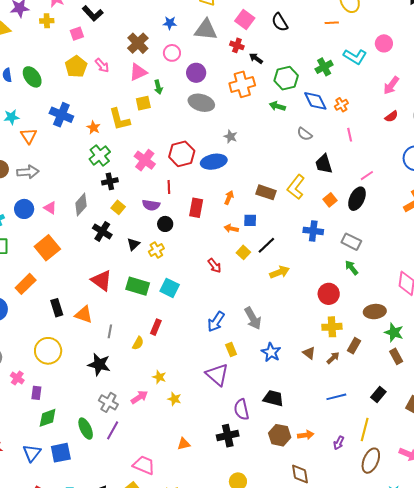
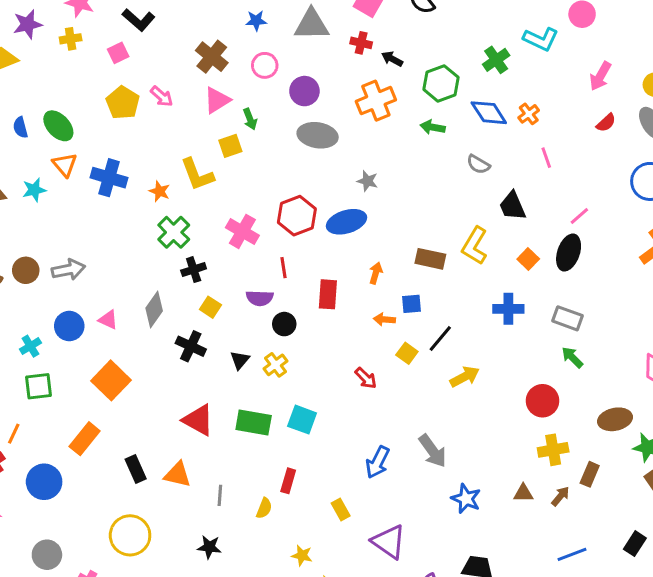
orange triangle: (29, 136) -> (65, 165), moved
yellow rectangle: (231, 350) -> (341, 509), moved
brown triangle: (309, 353) -> (523, 493), turned -32
black star: (99, 364) -> (209, 547), size x0.7

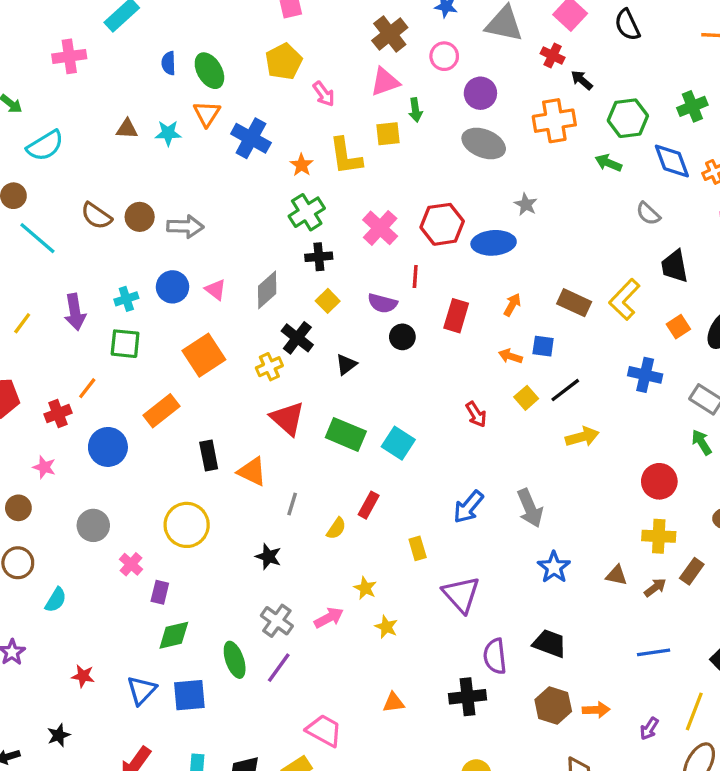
pink arrow: (162, 96) -> (324, 94), moved
yellow cross: (276, 365) -> (269, 367), moved

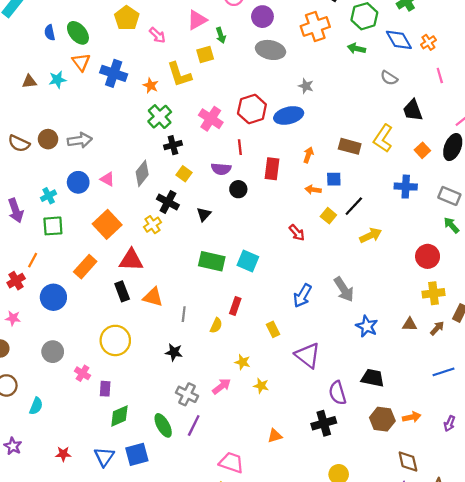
red triangle: (287, 419) -> (131, 260), moved, turned -30

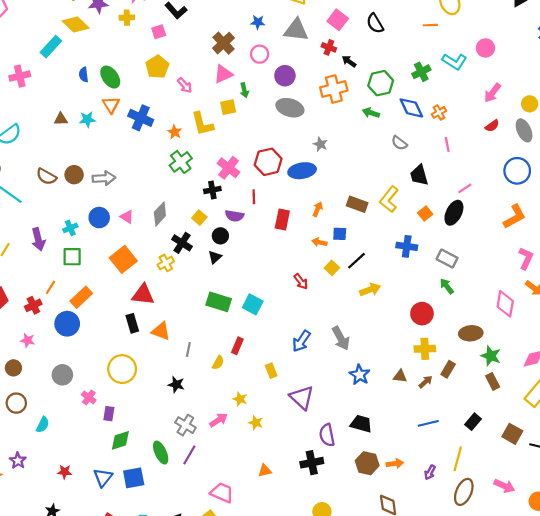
black cross: (173, 145) -> (212, 190), moved
black circle: (238, 189) -> (220, 236), moved
orange rectangle: (85, 267) -> (81, 297), moved

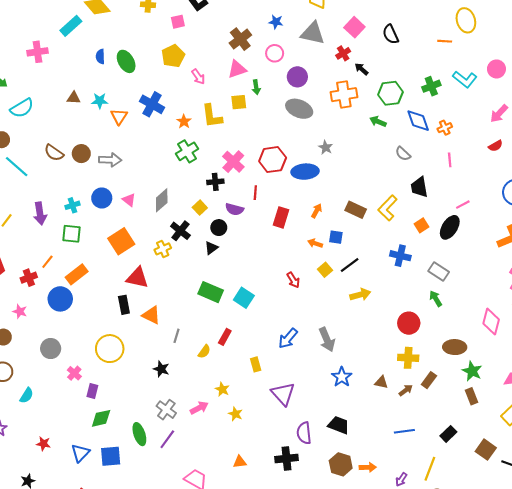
red cross: (329, 47) -> (343, 53), turned 32
orange triangle: (111, 105) -> (119, 117), moved

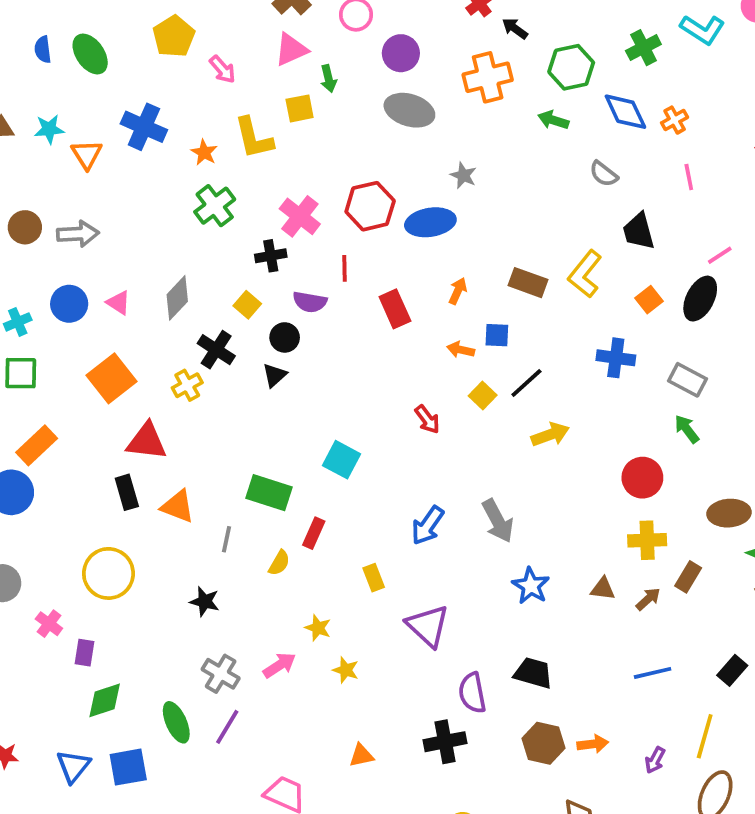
red rectangle: (281, 217) -> (395, 309), turned -36
green rectangle: (211, 292) -> (269, 493), moved

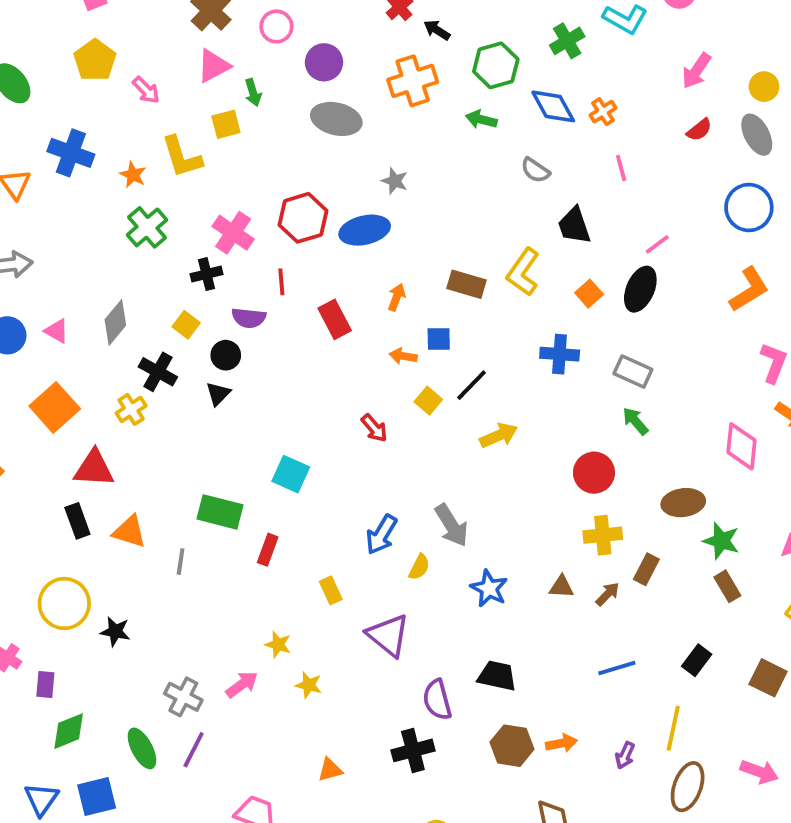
yellow semicircle: (279, 563) -> (419, 567), moved
black star: (205, 601) -> (115, 631), moved

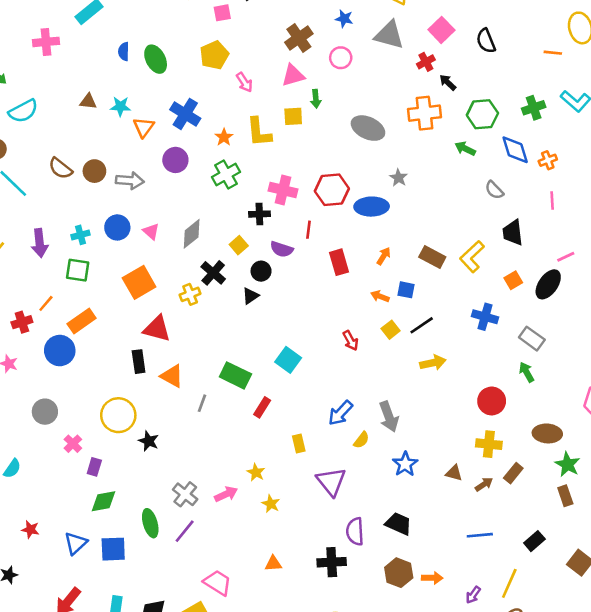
purple circle: (324, 62) -> (175, 160), moved
pink cross: (233, 233) -> (283, 190), turned -32

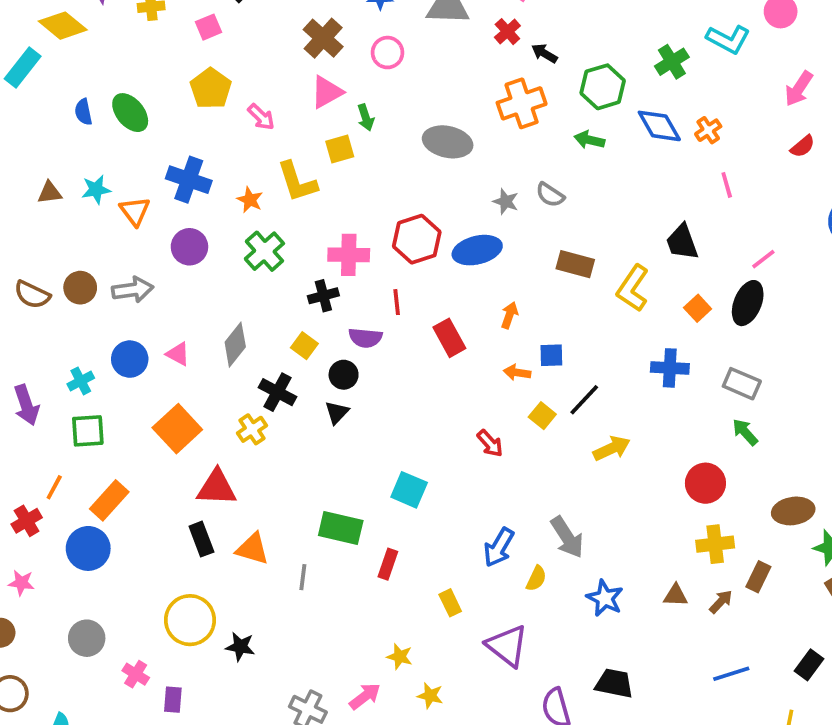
gray semicircle: (494, 190) -> (550, 195), moved
brown rectangle: (432, 257) -> (575, 264), moved

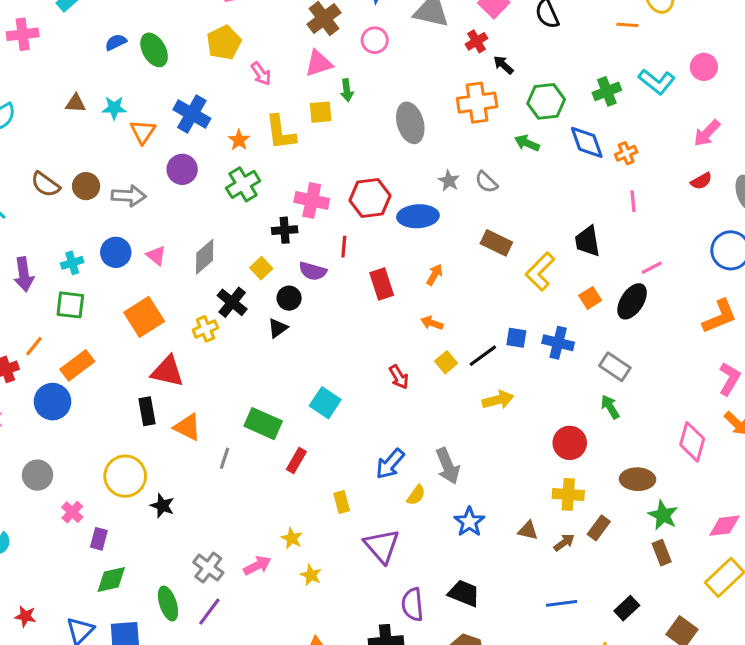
blue semicircle: (83, 112) -> (116, 42), turned 65
gray ellipse: (448, 142) -> (410, 123), turned 51
blue square: (551, 355) -> (516, 338), moved

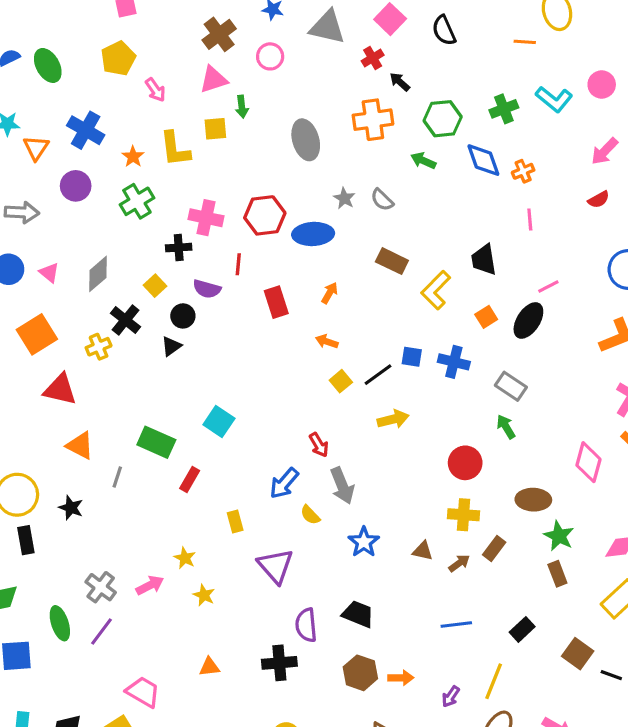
red arrow: (399, 377) -> (319, 445), moved
black rectangle: (147, 411) -> (26, 540), moved
yellow semicircle: (416, 495) -> (310, 515), turned 100
black star: (162, 506) -> (71, 508), moved

